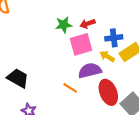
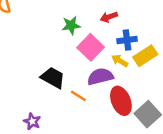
red arrow: (88, 24) -> (109, 17), moved
pink square: (81, 44) -> (91, 47), turned -30
black trapezoid: (18, 78) -> (53, 78), moved

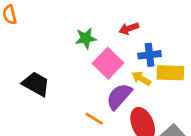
yellow rectangle: (145, 56) -> (170, 73), turned 35
purple semicircle: (100, 76) -> (119, 96), turned -35
black trapezoid: (53, 78) -> (36, 84), moved

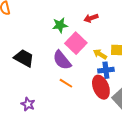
blue cross: (150, 55) -> (106, 70), moved
purple semicircle: (119, 96) -> (62, 60), moved, turned -80

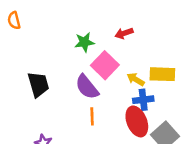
black trapezoid: (24, 58) -> (38, 84), turned 45
orange line: (66, 83) -> (92, 116), turned 56

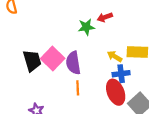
green star: (84, 42) -> (86, 27), moved
pink square: (105, 65) -> (53, 59), moved
purple semicircle: (87, 87) -> (73, 63), turned 30

